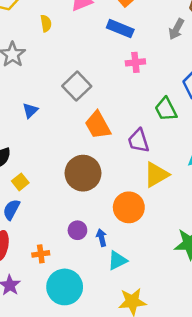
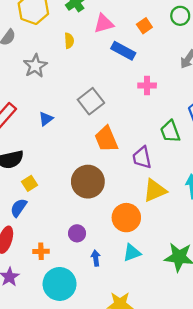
blue rectangle: (120, 29) -> (123, 51), moved
blue arrow: (102, 238) -> (96, 258), moved
cyan triangle: (117, 261) -> (132, 253), moved

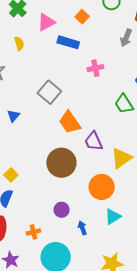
purple trapezoid: (142, 158) -> (94, 141), moved

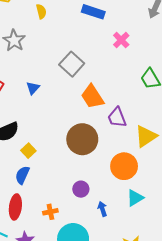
pink cross: (95, 68) -> (121, 40), turned -35

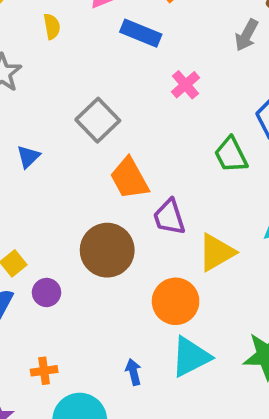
purple circle: (81, 189) -> (47, 292), moved
cyan triangle: (135, 198) -> (191, 357), size x1.4

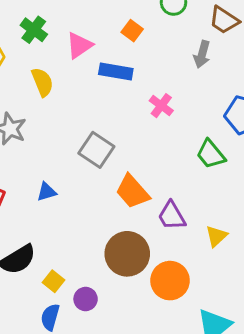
yellow semicircle: (52, 26) -> (42, 82), size x1.4
blue triangle: (28, 157) -> (47, 192), turned 40
yellow triangle: (217, 252) -> (216, 236), size x0.7
orange circle: (176, 301) -> (170, 281), moved

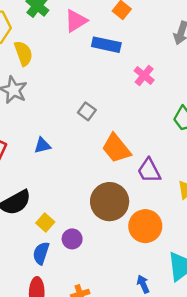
yellow semicircle: (42, 82) -> (23, 53), moved
gray square: (96, 150) -> (87, 111), size x0.6

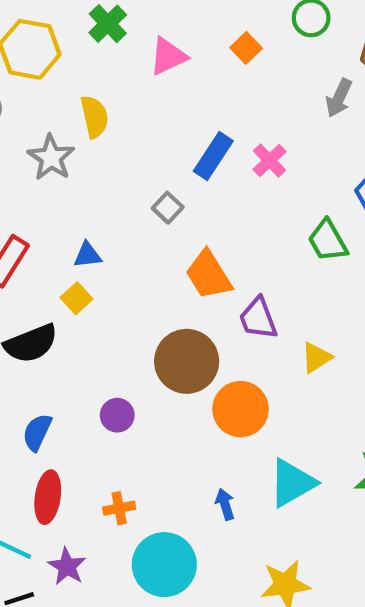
blue rectangle: (106, 45) -> (213, 156), moved, turned -76
yellow semicircle: (23, 53) -> (94, 117), moved
yellow square: (45, 222) -> (77, 298), moved
blue semicircle: (41, 253) -> (37, 432), moved

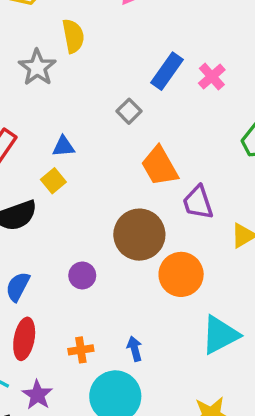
blue arrow: (225, 504) -> (135, 349), moved

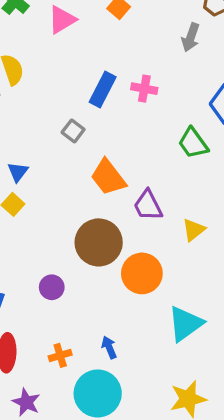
pink cross: (212, 77) -> (144, 89), turned -30
blue triangle: (63, 147) -> (18, 172), turned -40

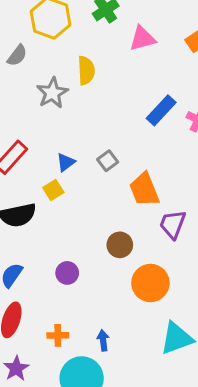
gray square: (73, 131) -> (108, 161), moved
purple trapezoid: (148, 205) -> (173, 224), turned 32
brown circle: (99, 242) -> (120, 245), size x0.6

